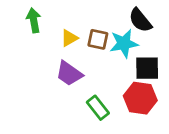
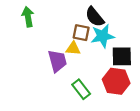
black semicircle: (140, 20) -> (95, 17), moved
yellow triangle: (69, 38) -> (73, 48), moved, turned 35
purple trapezoid: (69, 74) -> (57, 61), turned -140

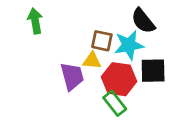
black semicircle: (95, 17) -> (143, 21), moved
red hexagon: (116, 81) -> (119, 79), moved
green rectangle: (81, 89) -> (115, 103), moved

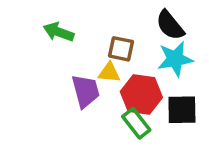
green arrow: (35, 21) -> (59, 32), moved, turned -60
cyan star: (129, 45) -> (175, 59), moved
black square: (153, 71) -> (182, 110), moved

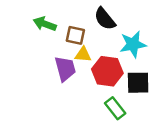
black semicircle: (170, 25) -> (105, 19), moved
brown square: (121, 49) -> (75, 35), moved
green rectangle: (136, 123) -> (115, 108), moved

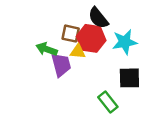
green arrow: (45, 24) -> (47, 49), moved
red hexagon: (107, 71) -> (91, 38), moved

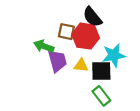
cyan star: (125, 42) -> (114, 55), moved
yellow triangle: (78, 52) -> (81, 65), moved
black square: (129, 78) -> (101, 71), moved

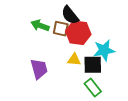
black semicircle: (92, 17) -> (70, 15), moved
green arrow: (44, 46) -> (40, 25), moved
purple trapezoid: (57, 61) -> (39, 69), moved

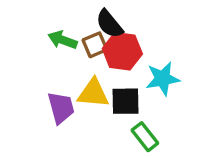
brown square: (61, 29) -> (95, 45), turned -35
yellow triangle: (74, 60) -> (93, 93), moved, size x1.5
black square: (93, 65) -> (125, 101), moved

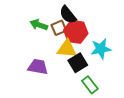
yellow triangle: (93, 93) -> (67, 49), moved
black square: (125, 101) -> (78, 63), turned -30
purple trapezoid: (61, 108) -> (38, 67), turned -65

